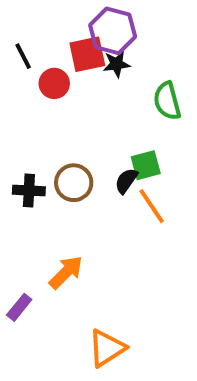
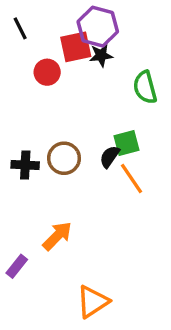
black line: (23, 56) -> (20, 28), moved

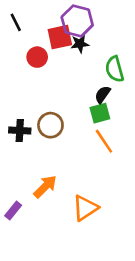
black semicircle: (110, 157) -> (103, 94), moved
orange triangle: (93, 302) -> (85, 208), moved

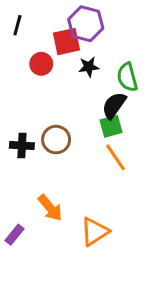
black line: (16, 22) -> (17, 25), turned 42
black star: (80, 44) -> (89, 67), moved
black semicircle: (103, 94) -> (114, 105), size x1.4
orange arrow: (45, 187) -> (50, 208), turned 95

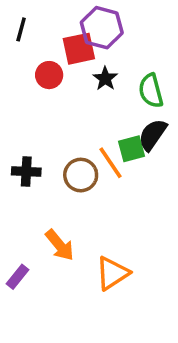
black star: (89, 67) -> (105, 79), turned -30
black semicircle: (114, 105) -> (153, 135), moved
brown circle: (56, 140) -> (81, 175), moved
orange line: (115, 157) -> (111, 163), moved

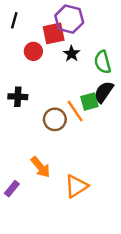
black cross: (26, 172) -> (18, 97), moved

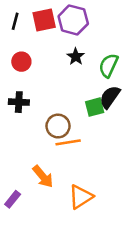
red square: (54, 33) -> (44, 20), moved
red circle: (33, 51) -> (21, 62), moved
green semicircle: (103, 62) -> (109, 65), turned 40
orange line: (75, 111) -> (68, 142), moved, turned -65

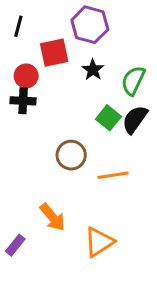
red square: (44, 20) -> (54, 53), moved
black cross: (19, 102) -> (23, 101), moved
green square: (95, 107) -> (108, 118), moved, turned -36
orange line: (68, 142) -> (113, 175), moved

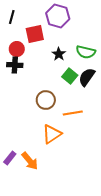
black star: (93, 70) -> (59, 54), moved
green semicircle: (133, 81) -> (86, 52), turned -102
orange arrow: (53, 217) -> (30, 161), moved
orange triangle: (99, 242) -> (52, 134), moved

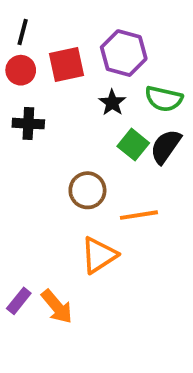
purple hexagon: (58, 16) -> (124, 53), moved
red circle: (17, 49) -> (21, 70), moved

